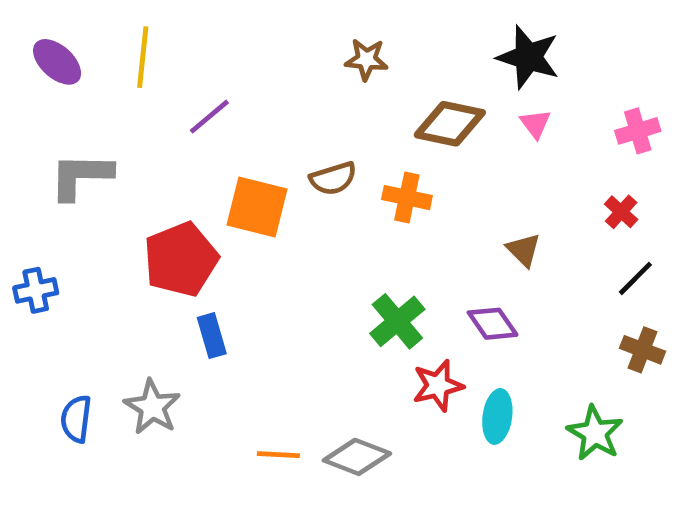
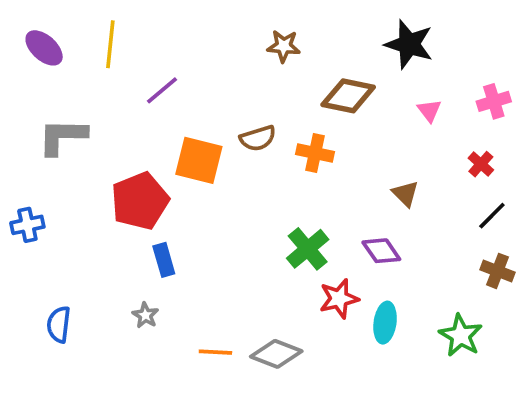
pink triangle: (535, 124) -> (429, 111), moved
gray star: (152, 407) -> (145, 315), moved, size x0.6

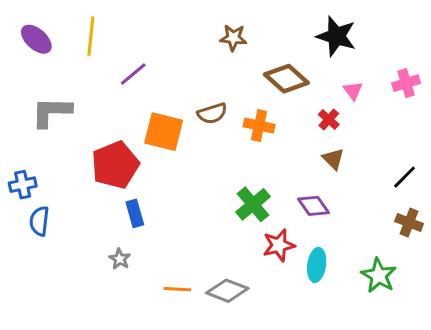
brown diamond: (348, 96) -> (286, 79), turned 30
red cross: (481, 164) -> (329, 119), moved
blue semicircle: (59, 324) -> (39, 221), moved

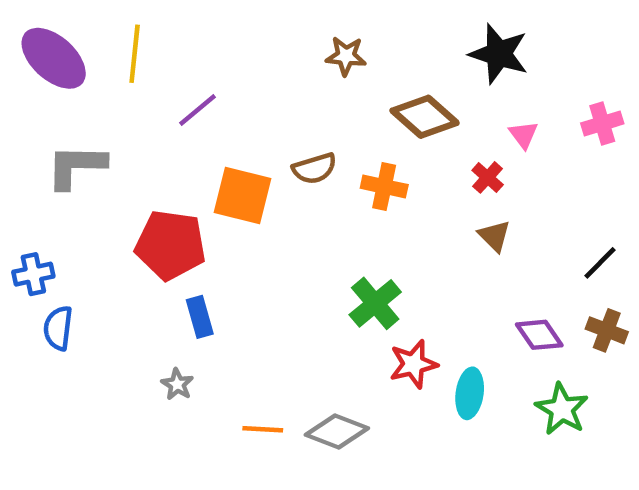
purple ellipse: (36, 39) -> (54, 58), size x1.4
red pentagon: (115, 165) -> (171, 245), turned 30
purple diamond: (314, 206) -> (539, 335), moved

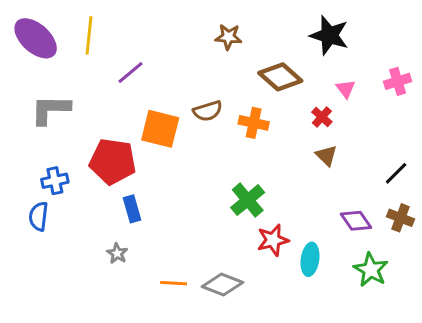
blue cross: (33, 274) -> (55, 181), moved

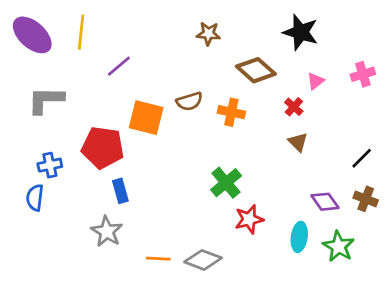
pink triangle: (346, 89) -> (316, 81), turned 30
gray star: (117, 253) -> (107, 231), size x1.6
cyan ellipse: (310, 259) -> (299, 237), moved

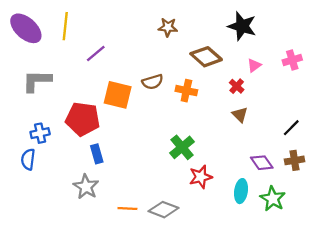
brown cross: (366, 199) -> (295, 160), turned -30

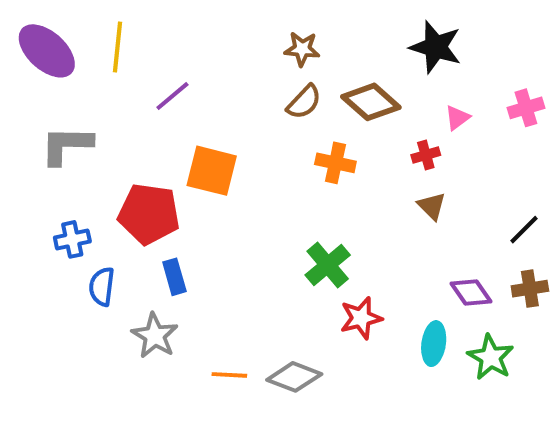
brown semicircle: (153, 82) -> (304, 102), moved, turned -30
red cross: (237, 86) -> (426, 155), turned 32
blue semicircle: (28, 159) -> (102, 287), moved

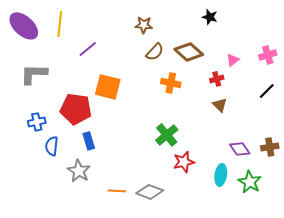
black star: (436, 47) -> (210, 17), moved, size x0.6
brown star: (302, 49) -> (144, 25), moved
black line: (524, 230) -> (267, 91), moved

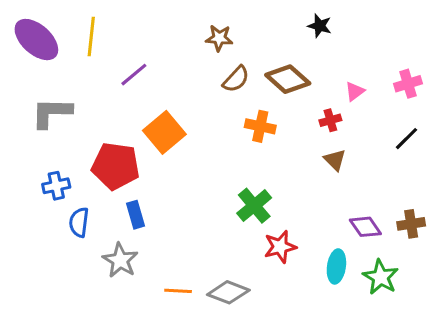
orange square: (108, 87) -> (164, 132), turned 36

